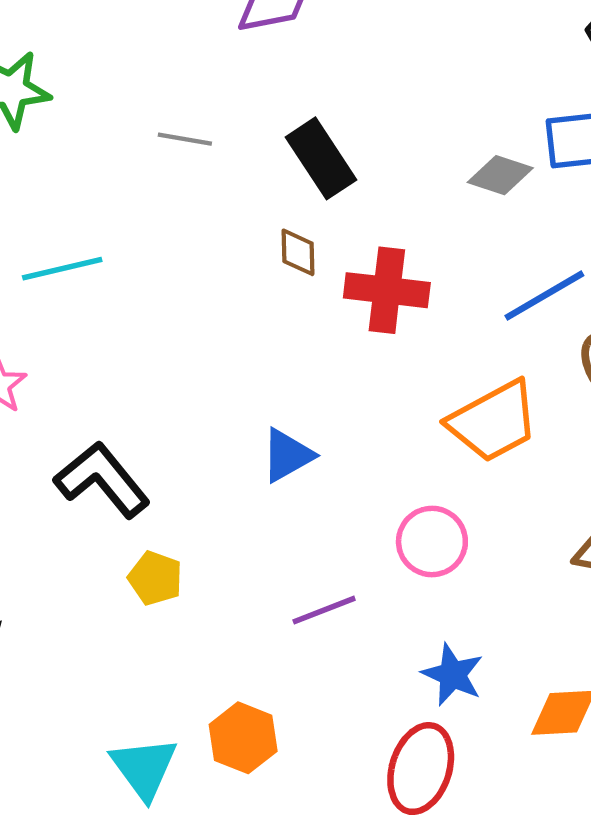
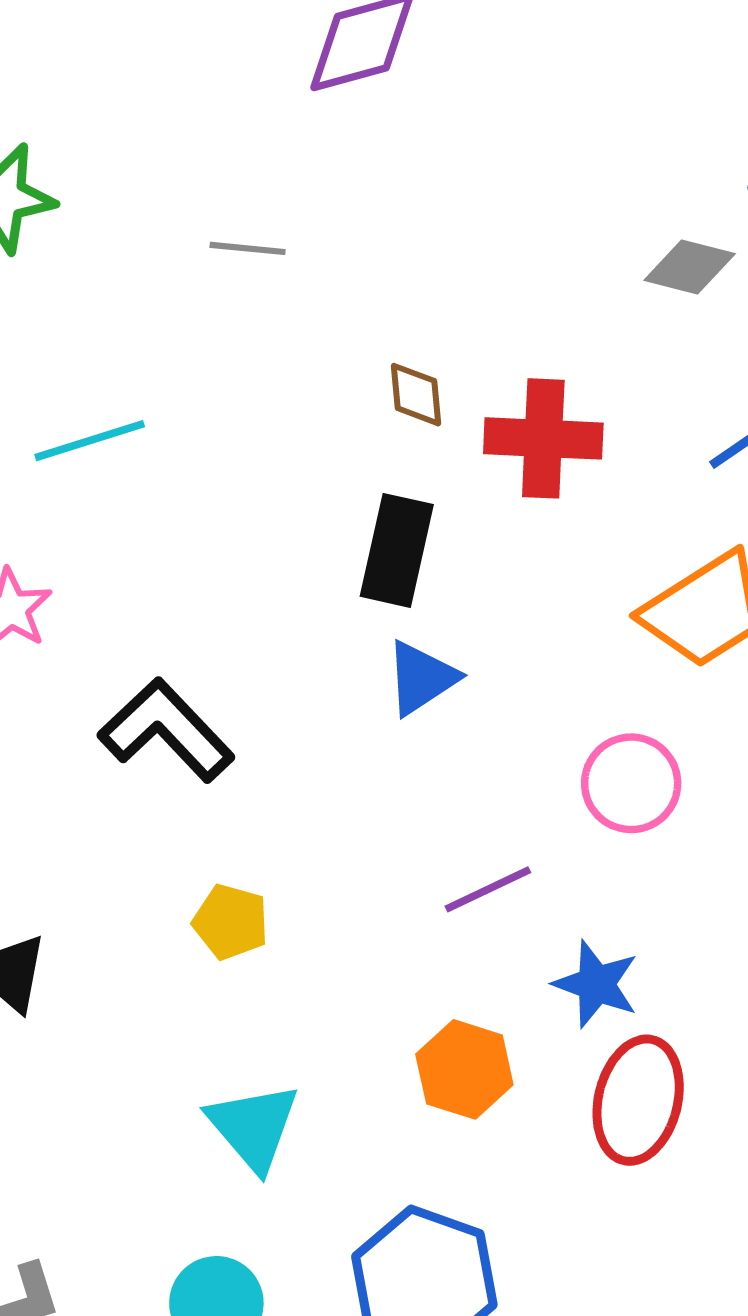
black rectangle: (321, 158) -> (397, 550), moved, turned 50
yellow pentagon: (155, 578) -> (231, 922), moved
blue star: (453, 675) -> (596, 984), moved
orange hexagon: (243, 738) -> (464, 1069), moved

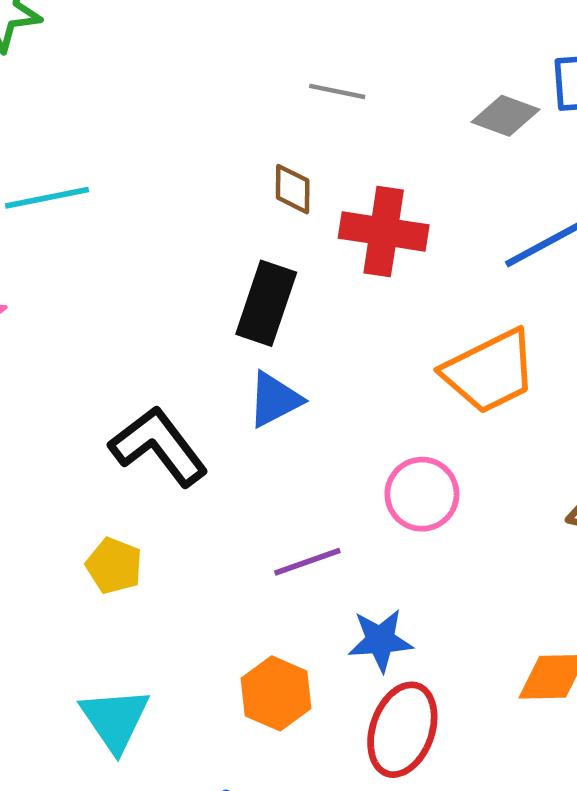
gray line: (248, 248) -> (337, 91), moved
black L-shape: (166, 730) -> (159, 446), moved
blue star: (596, 984) -> (380, 640), turned -30

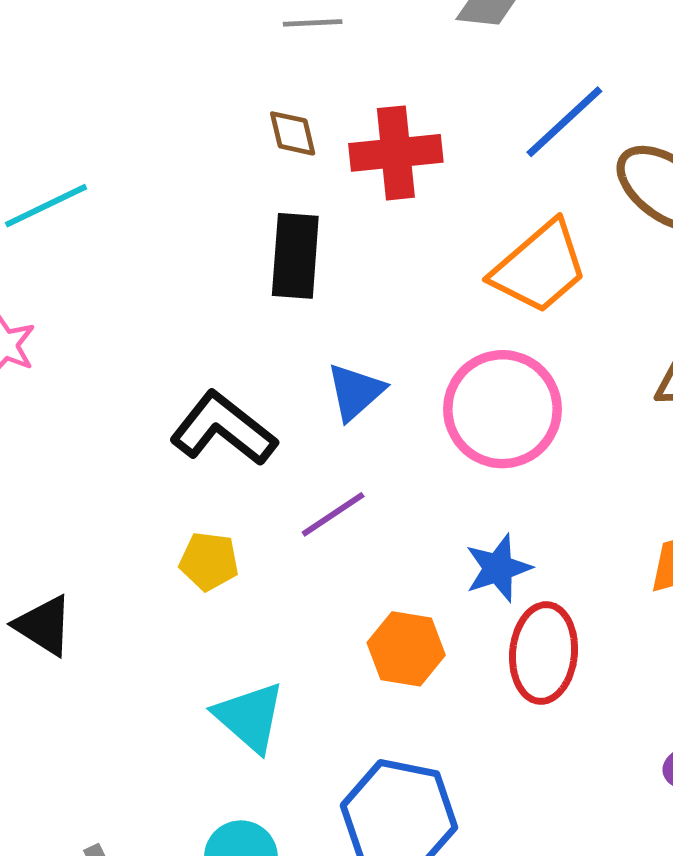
blue triangle: (275, 400) -> (355, 392), moved
pink circle: (422, 494) -> (502, 409), size x1.5
purple line: (307, 562) -> (333, 514), moved

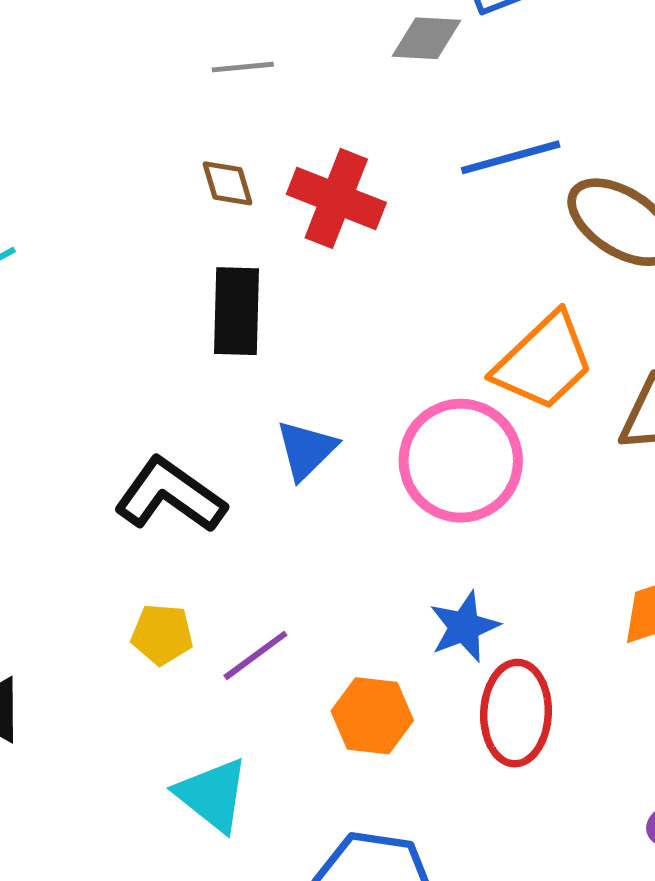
blue line: (564, 122) -> (511, 157), turned 30
red cross: (396, 153) -> (336, 198), turned 30
orange trapezoid: (540, 267) -> (544, 362), moved
purple line: (333, 514) -> (255, 655), moved

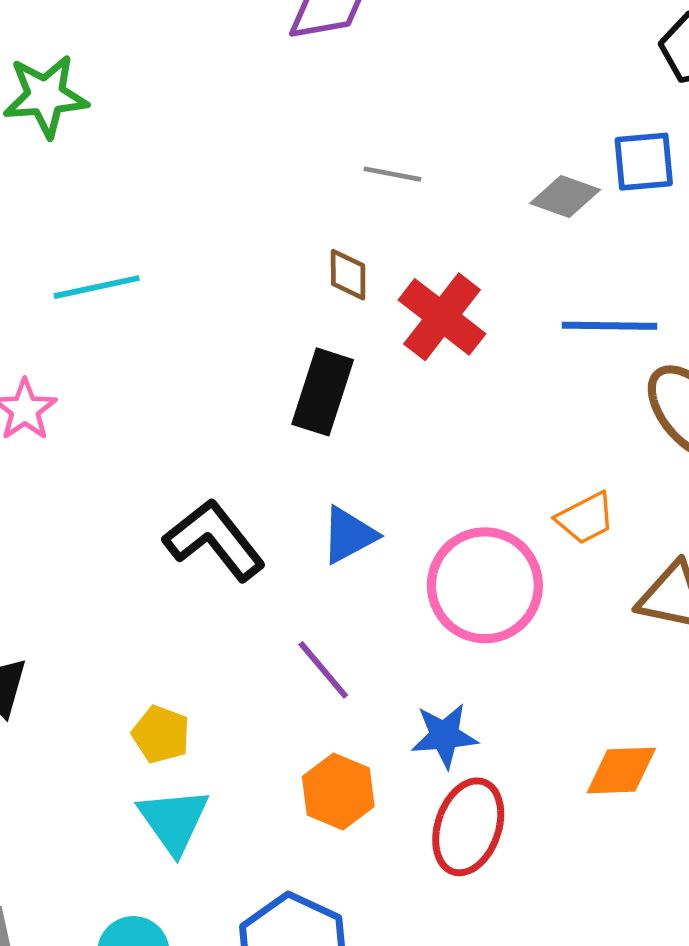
orange trapezoid: (544, 362) -> (586, 518), size x0.6
yellow pentagon: (162, 634) -> (161, 734), moved
purple line: (255, 655) -> (323, 670), moved, turned 70

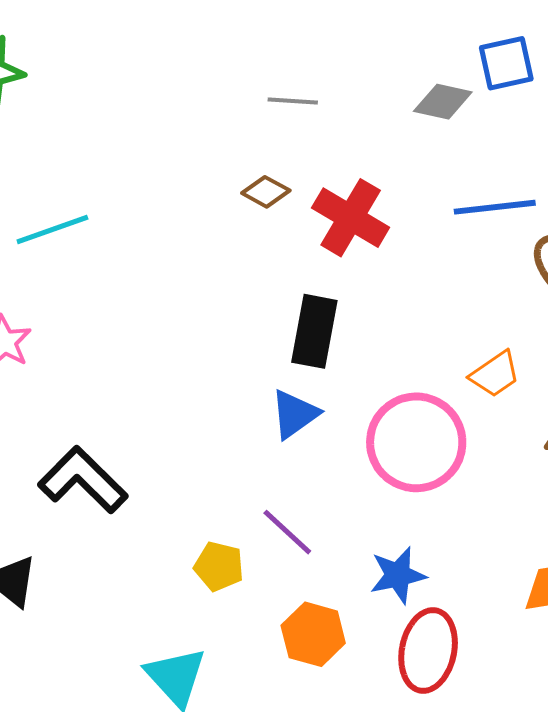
brown diamond: (348, 275) -> (266, 192), turned -54
black rectangle: (323, 392) -> (314, 331), moved
black L-shape: (214, 540) -> (83, 480), moved
yellow pentagon: (161, 734) -> (219, 566), moved

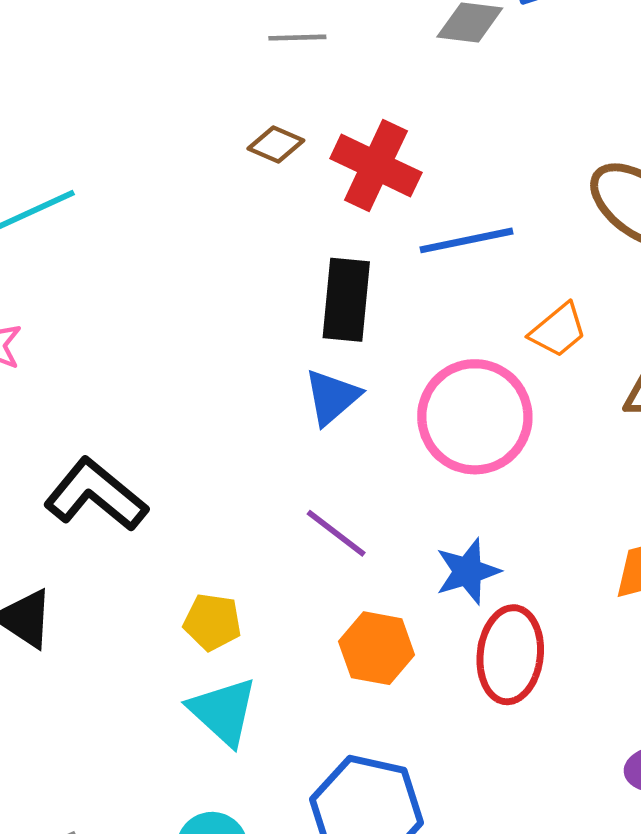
blue line: (495, 207) -> (466, 240), moved
yellow pentagon: (219, 566) -> (212, 622), moved

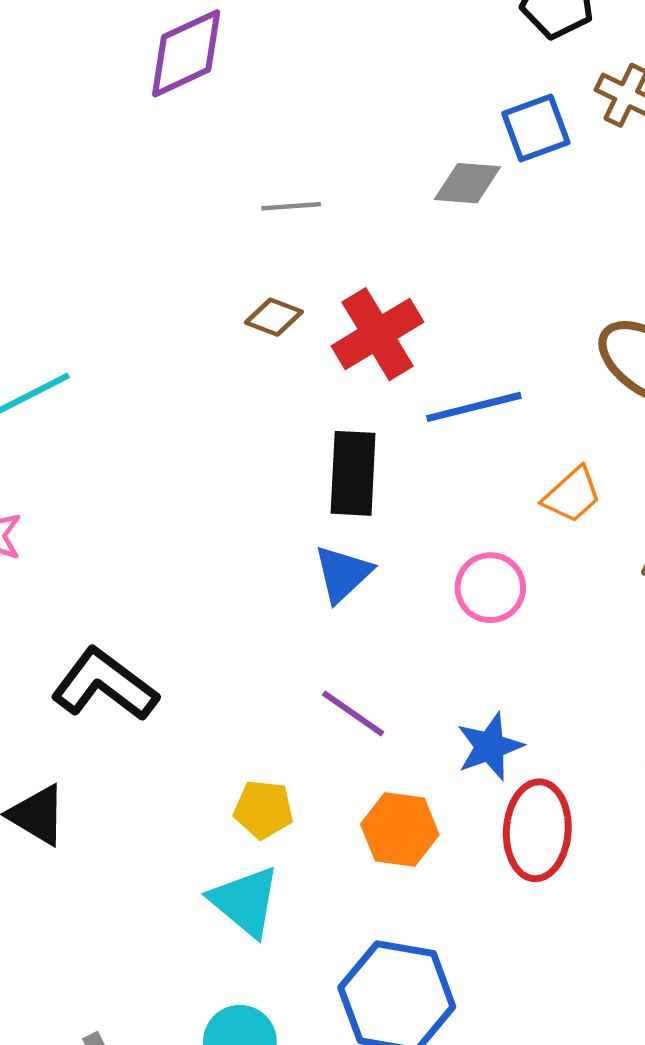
red cross: (376, 165) -> (378, 334), turned 36
pink circle: (475, 417) -> (490, 588), size x0.6
yellow pentagon: (212, 622) -> (264, 809), moved

